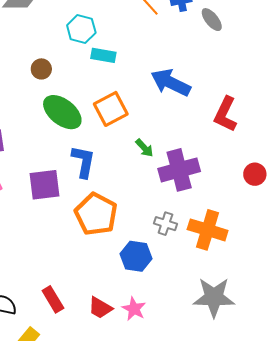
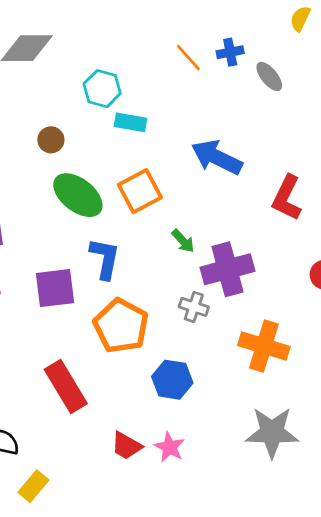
gray cross: (165, 224) -> (194, 307), moved
red rectangle: (53, 299) -> (66, 386), moved, size x1.5

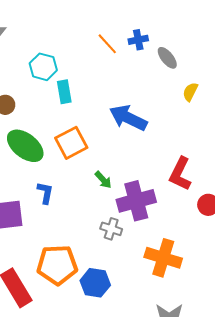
yellow semicircle: (300, 19) -> (190, 92), moved
cyan rectangle: (130, 122) -> (64, 92), turned 70
red L-shape: (287, 198) -> (180, 174), moved
blue L-shape: (105, 258) -> (45, 193), size x0.7
orange pentagon: (121, 326) -> (57, 265), moved, turned -30

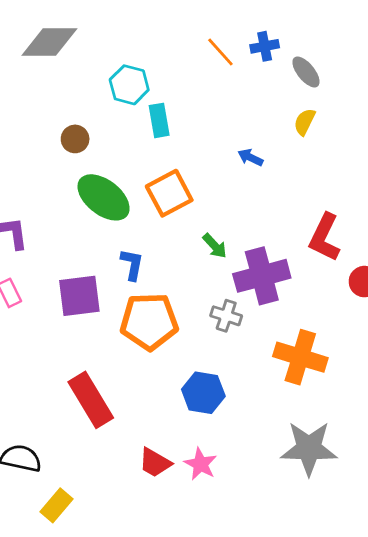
yellow semicircle: (190, 92) -> (305, 122), moved
blue arrow: (128, 118) -> (250, 158), size x0.5
orange pentagon: (57, 265) -> (149, 321), moved

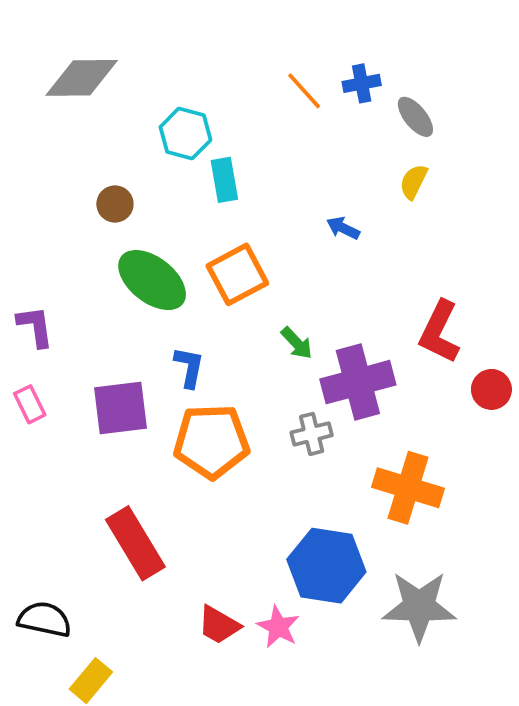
gray cross: (226, 316) -> (312, 434), turned -32
blue hexagon: (203, 393) -> (326, 566), moved, size x1.4

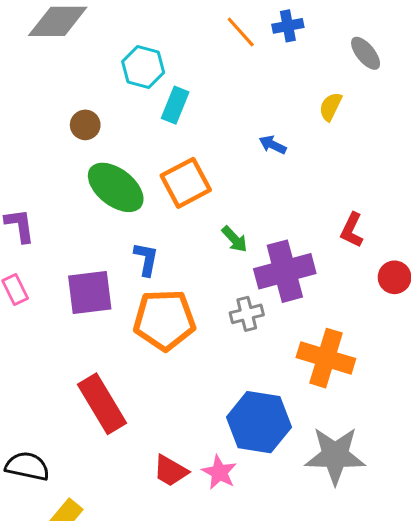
gray ellipse: (415, 117) -> (366, 53), moved
cyan rectangle: (224, 180) -> (175, 105), turned 32
red L-shape: (440, 332) -> (352, 230), size x0.7

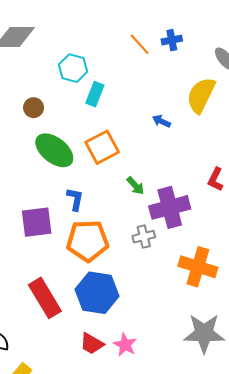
yellow semicircle: (331, 107) -> (201, 95), size x1.8
blue hexagon: (259, 422) -> (97, 293), moved

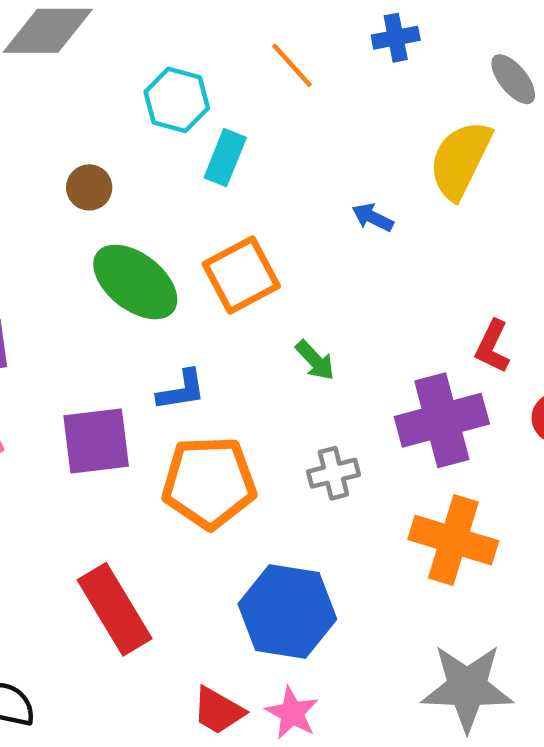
orange line: (140, 44) -> (292, 65), moved
blue L-shape: (75, 199) -> (181, 390), turned 70
purple cross: (170, 207) -> (442, 420), moved
blue hexagon: (97, 293) -> (287, 612), moved

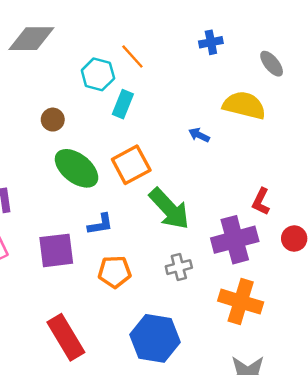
orange line: (292, 65) -> (132, 57), moved
yellow semicircle: (460, 160) -> (244, 105), turned 78
green arrow: (315, 360) -> (169, 209), size x2.0
orange pentagon: (209, 482) -> (115, 272), size x0.7

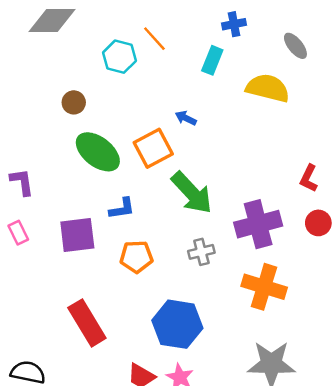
cyan rectangle: (123, 104) -> (212, 60), moved
blue arrow: (199, 135) -> (186, 118), moved
red L-shape: (261, 202) -> (309, 178), moved

